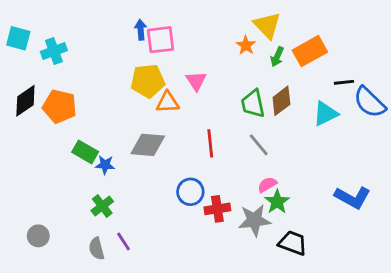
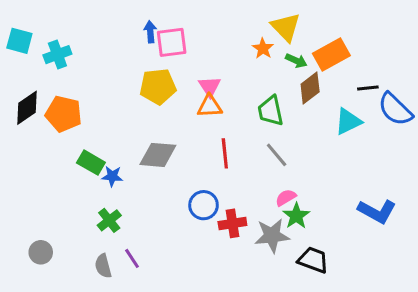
green arrow: (277, 57) -> (296, 61), turned -90
brown diamond: (281, 101) -> (310, 88), moved
orange triangle: (168, 102) -> (210, 106), moved

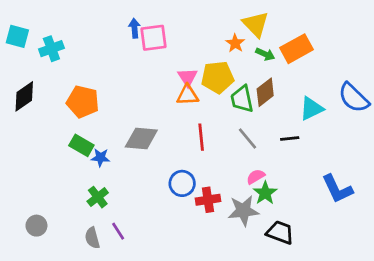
yellow pentagon: (158, 86) -> (218, 77), moved
brown diamond: (310, 88) -> (265, 92), moved
black line: (368, 88) -> (290, 139), moved
orange pentagon: (64, 114) -> (83, 102), moved
blue L-shape: (377, 211) -> (337, 189), turned 36

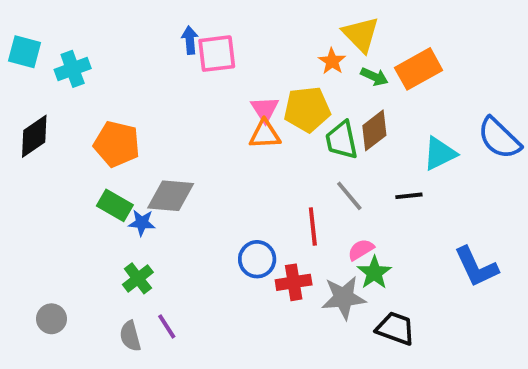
red line: (201, 137) -> (313, 227), moved
gray diamond: (141, 139) -> (171, 196), moved

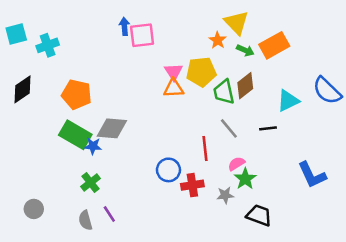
cyan square: (25, 52) -> (16, 34), turned -30
green rectangle: (115, 205) -> (75, 135), size x1.4
gray star: (344, 298) -> (225, 195), size x0.6

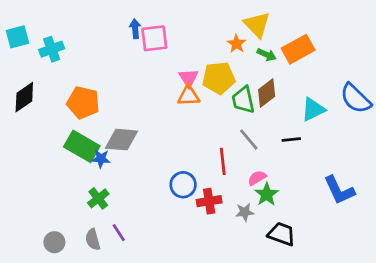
gray circle: (34, 209) -> (54, 242), moved

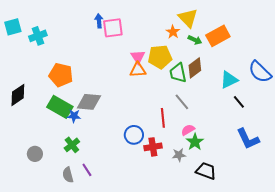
black diamond: (24, 97) -> (18, 95), moved
black line: (291, 140) -> (239, 102), moved, turned 56
gray circle: (54, 242) -> (35, 154), moved

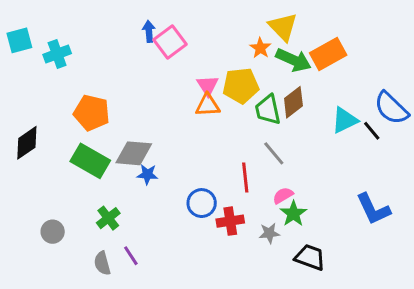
pink square: (113, 28) -> (170, 42), turned -30
green arrow: (195, 40) -> (293, 60), size x1.6
black line: (239, 102) -> (372, 131), moved
blue star: (74, 116) -> (147, 174), moved

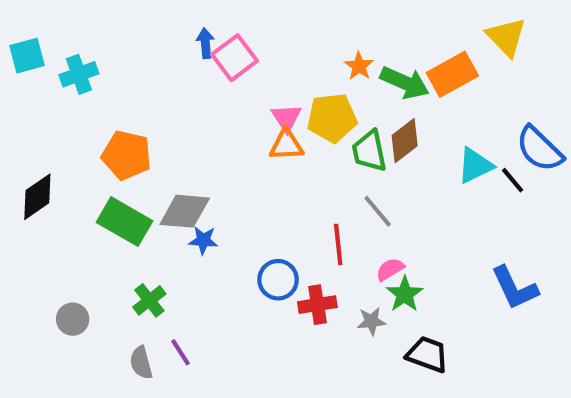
yellow triangle: (283, 27) -> (506, 37), moved

